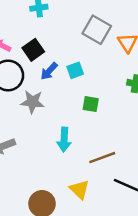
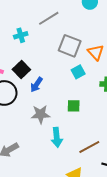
cyan square: (75, 70) -> (78, 72), moved
gray star: (32, 102) -> (41, 114), moved

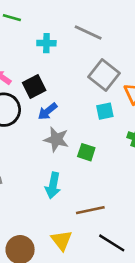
gray line: (49, 18) -> (88, 32), turned 40
gray star: (41, 114) -> (56, 139), moved

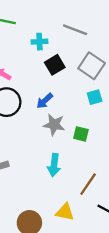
black square: (34, 87) -> (55, 65), moved
brown line: (90, 210) -> (88, 184), turned -40
yellow triangle: (62, 240) -> (65, 212), turned -36

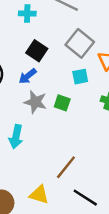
black square: (55, 65) -> (37, 51), moved, turned -30
green square: (81, 134) -> (62, 103), moved
cyan arrow: (54, 165) -> (16, 137), moved

